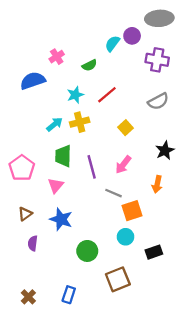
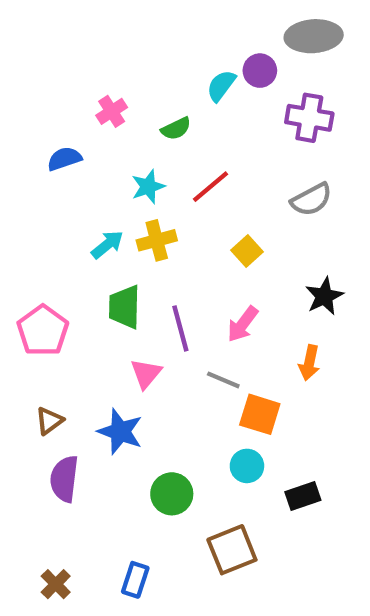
blue semicircle: (33, 81) -> (64, 159), size x0.7
pink triangle: (56, 185) -> (146, 374), moved
orange square: (132, 211) -> (260, 414), turned 35
purple semicircle: (33, 243) -> (64, 479), size x1.5

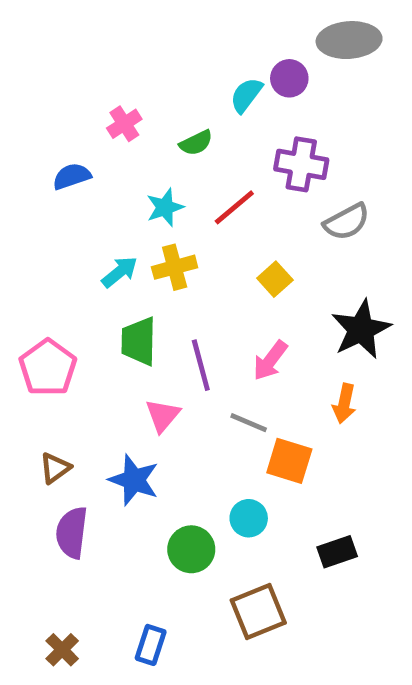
purple cross: (309, 118) -> (301, 164), moved
black star: (324, 296) -> (361, 329), size x1.4
cyan circle: (247, 466) -> (249, 518), moved

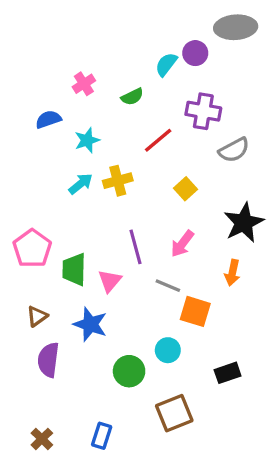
cyan star: (165, 207) -> (87, 140), moved
green trapezoid: (139, 341) -> (74, 269), moved

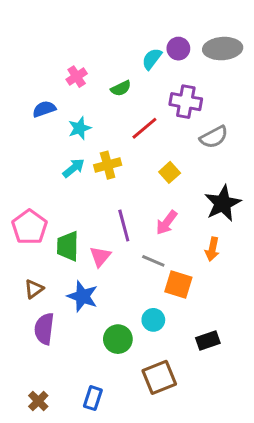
gray ellipse: (236, 27) -> (223, 49), moved

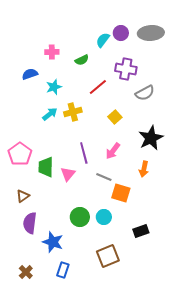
pink cross: (77, 77) -> (52, 52), turned 32
blue star: (83, 296) -> (53, 242), moved
green circle: (118, 339) -> (80, 217), moved

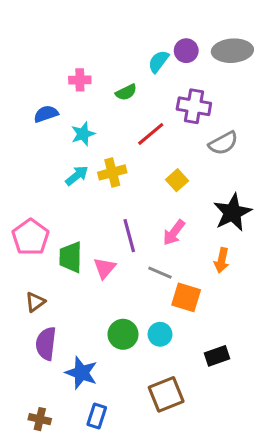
brown cross: (26, 272) -> (40, 419), turned -32

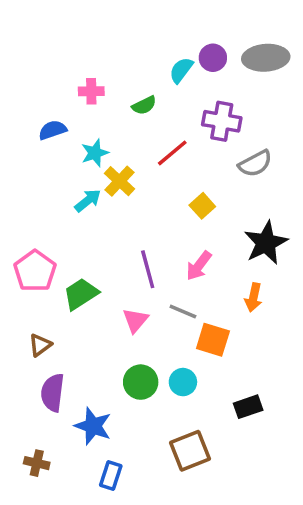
yellow cross: (112, 172) -> (119, 181), moved, turned -32
green trapezoid: (71, 257) -> (81, 294), turned 56
pink triangle: (105, 268) -> (135, 320), moved
brown cross: (40, 419) -> (37, 463), moved

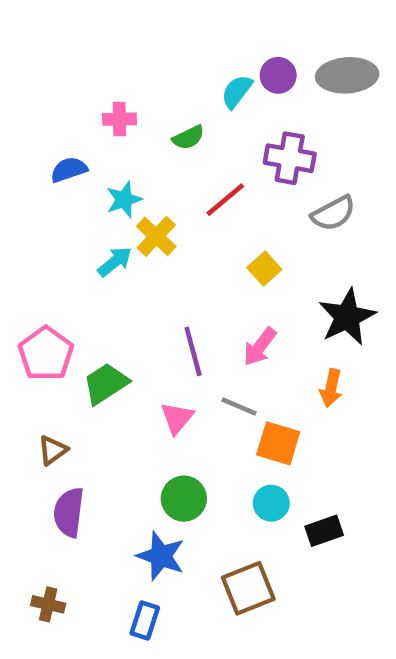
cyan circle: (183, 382) -> (271, 503), moved
blue star: (93, 426) -> (161, 556), moved

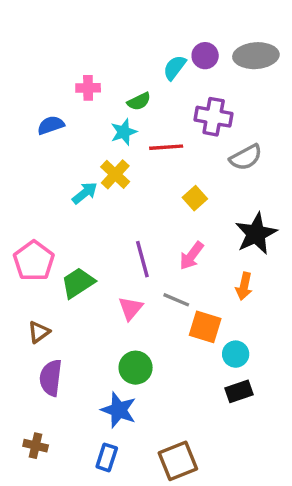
cyan star: (124, 200) -> (124, 132), moved
red line: (225, 200) -> (166, 147), turned 36
cyan circle: (271, 503) -> (236, 354), moved
brown square: (248, 588) -> (178, 461), moved

